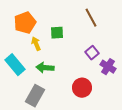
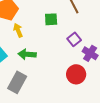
green square: (57, 33) -> (51, 19), moved
red circle: (82, 88) -> (76, 74), moved

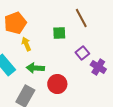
red circle: (76, 74) -> (57, 84), moved

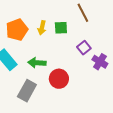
orange pentagon: (15, 23) -> (17, 30), moved
yellow arrow: (26, 44) -> (42, 28), moved, turned -144

